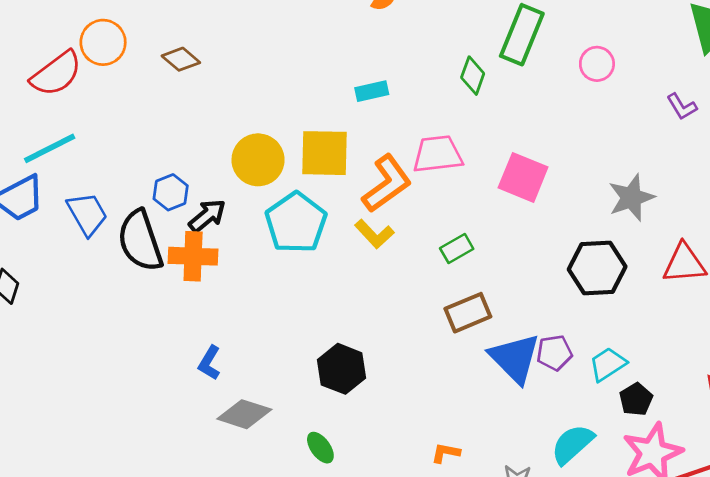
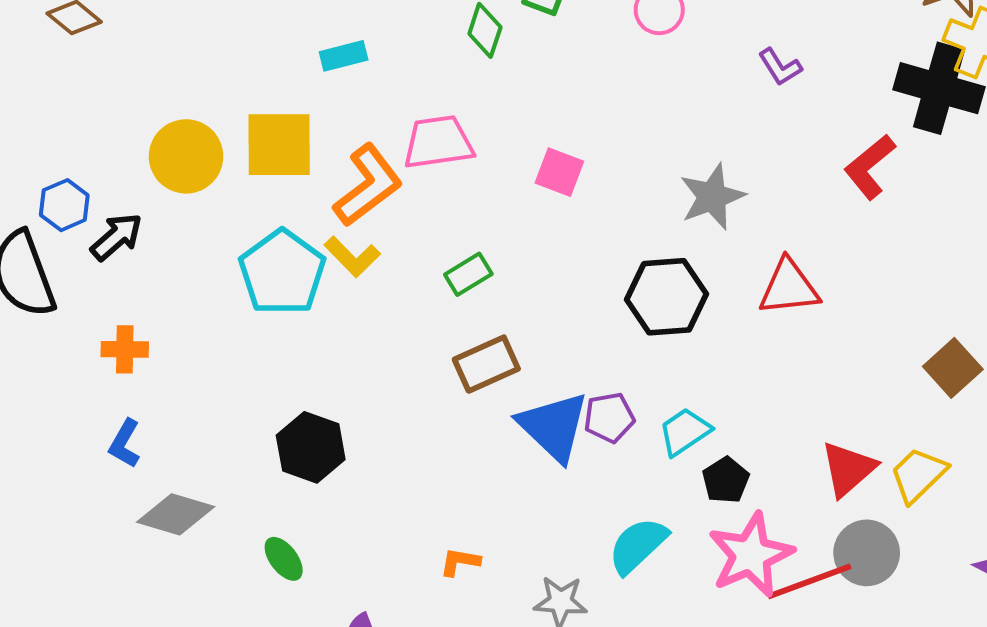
pink square: (523, 177) -> (559, 172), size x0.7
cyan pentagon: (296, 223) -> (282, 272), moved
orange cross: (193, 256) -> (125, 349), moved, size x0.7

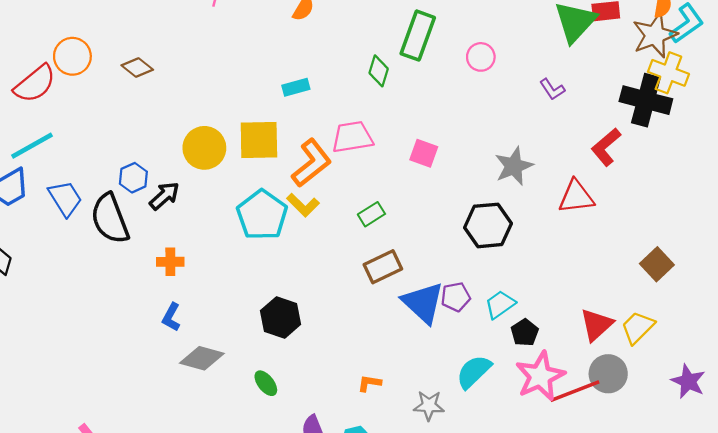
red triangle: (789, 287) -> (576, 197), moved

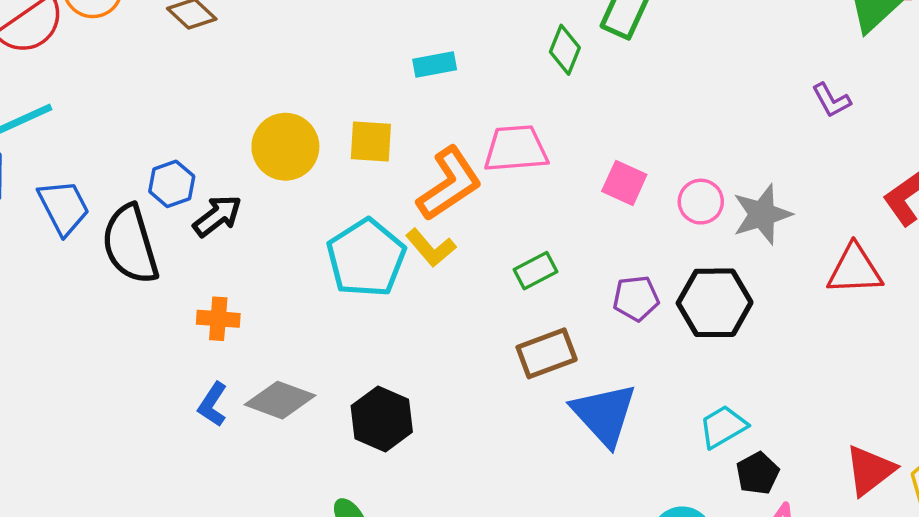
pink circle: (481, 57) -> (701, 202), moved
yellow square: (259, 140) -> (371, 141), size x0.7
purple pentagon: (456, 297) -> (636, 298), moved
gray diamond: (202, 358) -> (280, 400), moved

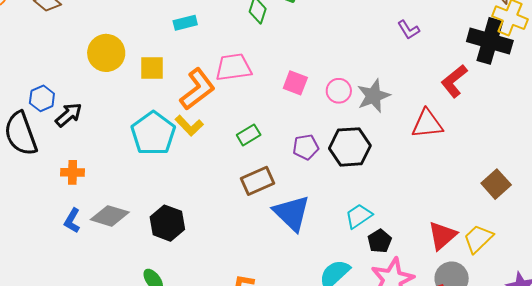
yellow circle: (285, 147) -> (106, 53), moved

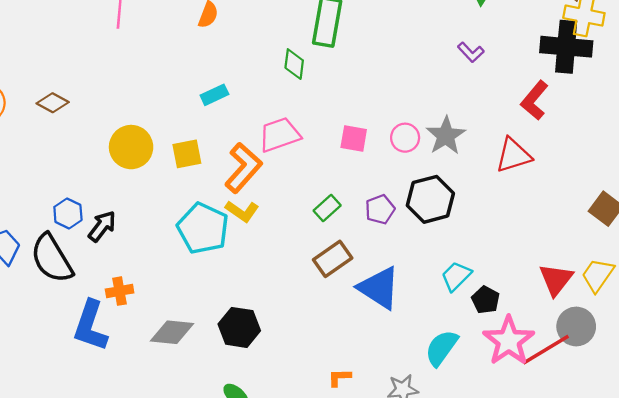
green rectangle: (249, 135) -> (327, 208), moved
blue L-shape: (72, 221) -> (90, 326), moved, size x1.8

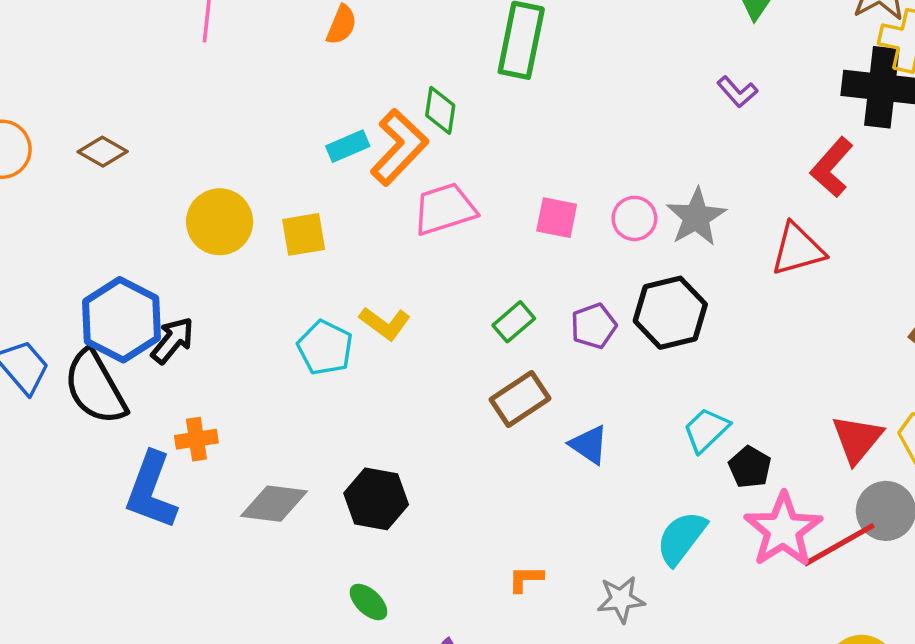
green diamond: (294, 64) -> (440, 110), moved
orange L-shape: (243, 168) -> (399, 147), moved
blue hexagon: (68, 213) -> (121, 320), size x1.8
cyan pentagon: (203, 228) -> (325, 348), size x0.7
blue triangle: (379, 288) -> (589, 445), size x0.6

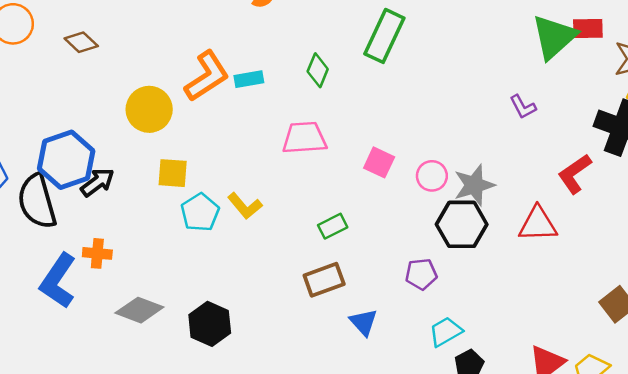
orange L-shape: (399, 147) -> (207, 76), moved
yellow square: (304, 234) -> (173, 173), moved
black hexagon: (670, 313) -> (462, 224), moved
purple pentagon: (594, 326) -> (421, 274), moved

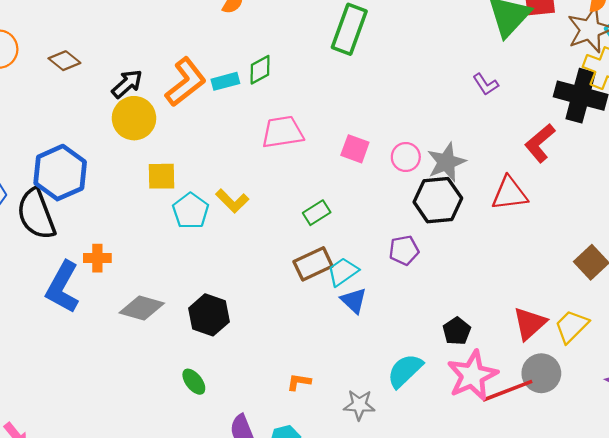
green diamond: (318, 70) -> (260, 70), moved, turned 44
black arrow: (97, 182) -> (127, 84), moved
cyan trapezoid: (446, 332) -> (343, 272), moved

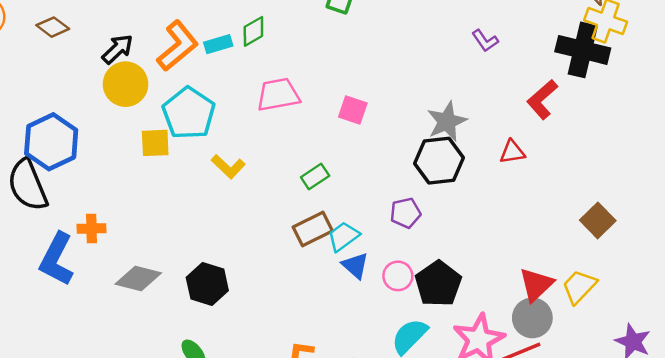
pink circle: (406, 157) -> (398, 276), moved
red triangle: (510, 193) -> (512, 152), size x0.7
cyan pentagon: (191, 211) -> (189, 113), moved, size x1.4
black pentagon: (457, 331) -> (438, 284), moved, size x1.6
gray circle: (541, 373) -> (532, 318), moved

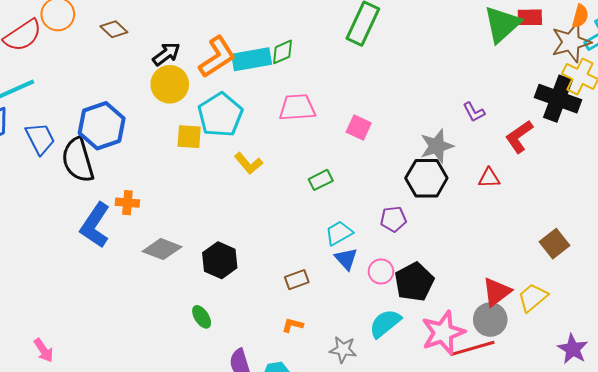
purple L-shape: (485, 41) -> (474, 112), moved
cyan rectangle: (218, 44) -> (252, 59), size x1.6
brown rectangle: (313, 229) -> (297, 280), moved, size x0.7

